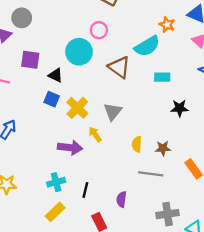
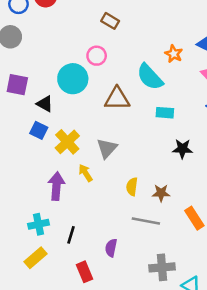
cyan semicircle: (147, 46) -> (150, 77), turned 75
brown triangle: (119, 67) -> (117, 99), turned -40
purple arrow: (70, 148) -> (56, 186), turned -95

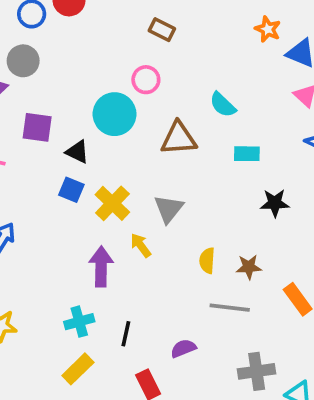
orange star: (174, 54) -> (268, 29), moved
cyan semicircle: (150, 77) -> (223, 105), size x0.7
purple semicircle: (111, 248) -> (183, 348), turned 60

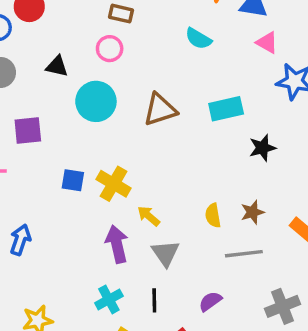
pink circle: (146, 80) -> (110, 49), moved
cyan semicircle: (223, 105) -> (198, 39), moved
black triangle: (77, 152) -> (57, 66), moved
cyan rectangle: (247, 154) -> (226, 109), size x1.4
gray triangle: (169, 209) -> (165, 253), moved

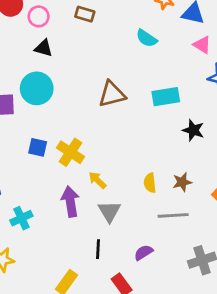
pink circle: (110, 49) -> (39, 16), moved
black triangle: (57, 66) -> (44, 48), moved
cyan circle: (96, 101) -> (37, 88), moved
black star: (262, 148) -> (193, 130), turned 30
cyan cross: (109, 299) -> (21, 218), moved

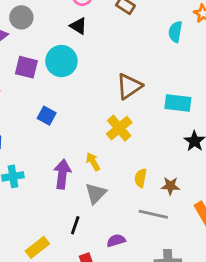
cyan semicircle: (147, 38) -> (175, 32), moved, turned 50
brown triangle: (112, 94) -> (129, 86), turned -36
yellow cross: (70, 152) -> (119, 128), moved

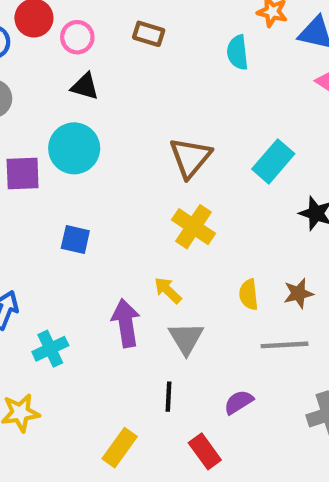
cyan rectangle: (178, 103) -> (273, 161), turned -40

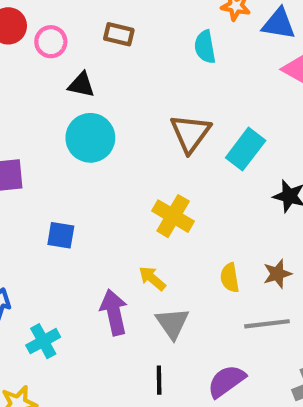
black triangle: (85, 86) -> (81, 85), moved
cyan circle: (74, 148) -> (90, 138), moved
brown triangle: (190, 157) -> (190, 133), moved
purple semicircle: (239, 402) -> (226, 381), size x1.4

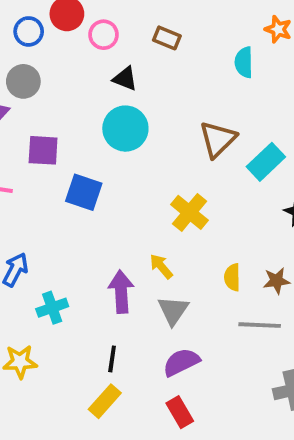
blue square: (61, 235) -> (84, 192), moved, size x1.4
black line: (159, 380) -> (112, 359), moved
purple semicircle: (226, 381) -> (181, 362), moved

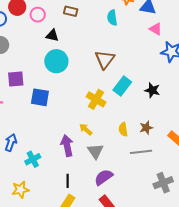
cyan rectangle: (266, 162) -> (122, 86), moved

